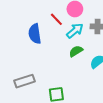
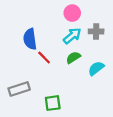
red line: (56, 19) -> (44, 57), moved

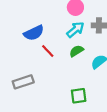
blue semicircle: (30, 39) -> (34, 33), turned -108
green square: (53, 103) -> (79, 96), moved

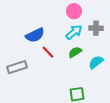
gray rectangle: (23, 82) -> (17, 67), moved

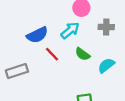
cyan arrow: (74, 32) -> (70, 30), moved
green semicircle: (75, 52) -> (82, 54), turned -112

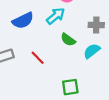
gray cross: (106, 27) -> (96, 25), moved
red line: (52, 54) -> (38, 58), moved

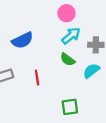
cyan arrow: (56, 16) -> (71, 36), moved
red line: (38, 58) -> (37, 78), turned 35

